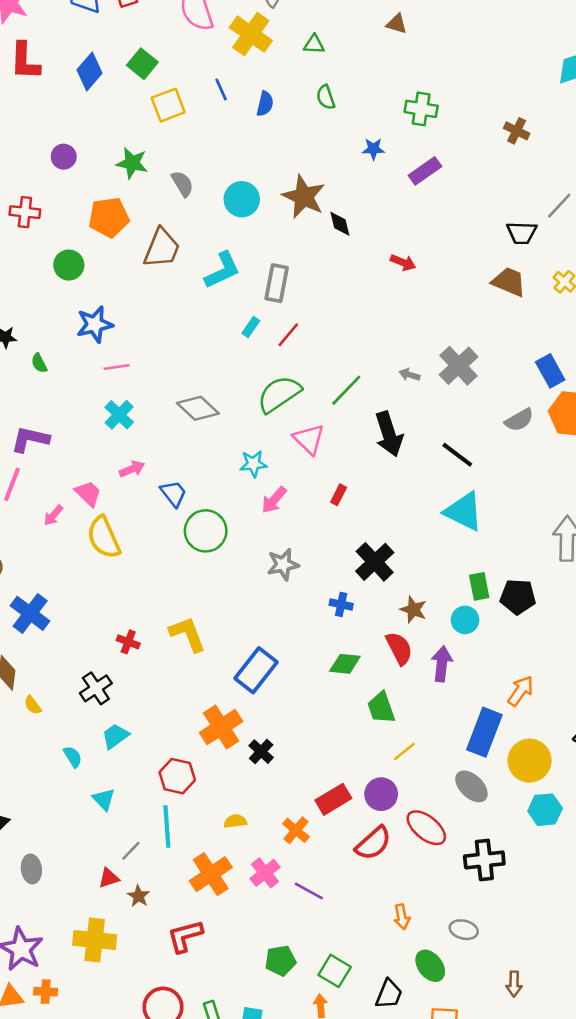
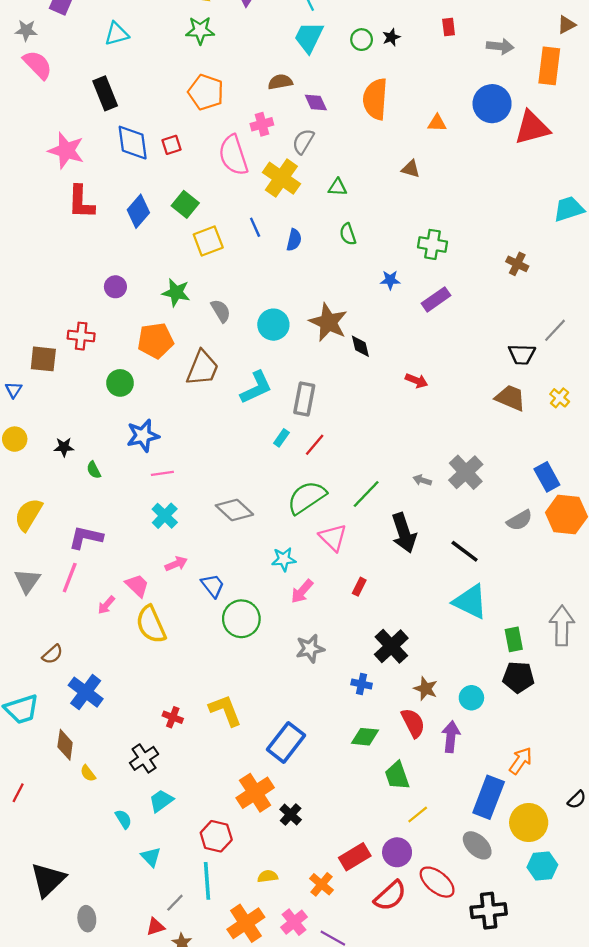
green rectangle: (479, 586) -> (514, 639), moved

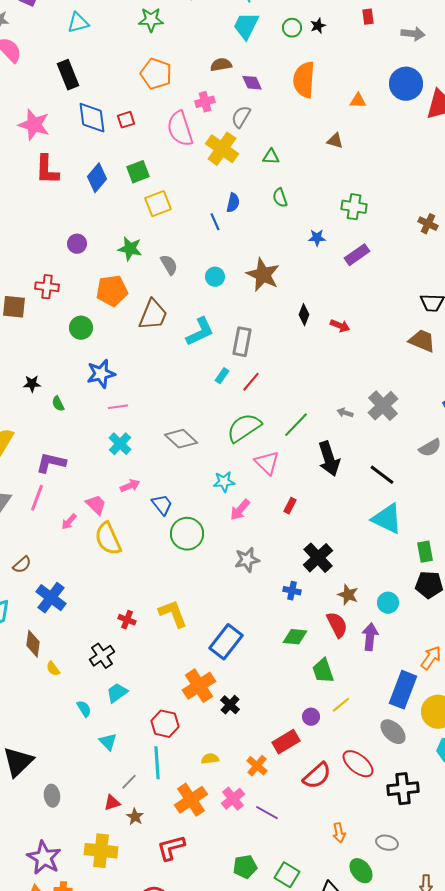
green square: (185, 204) -> (138, 172), turned 30
blue line: (255, 227) -> (215, 222), moved
cyan circle: (273, 325) -> (215, 277), size x0.7
black diamond: (360, 346) -> (304, 315), moved, turned 35
purple circle: (397, 852) -> (311, 717), moved, size x0.7

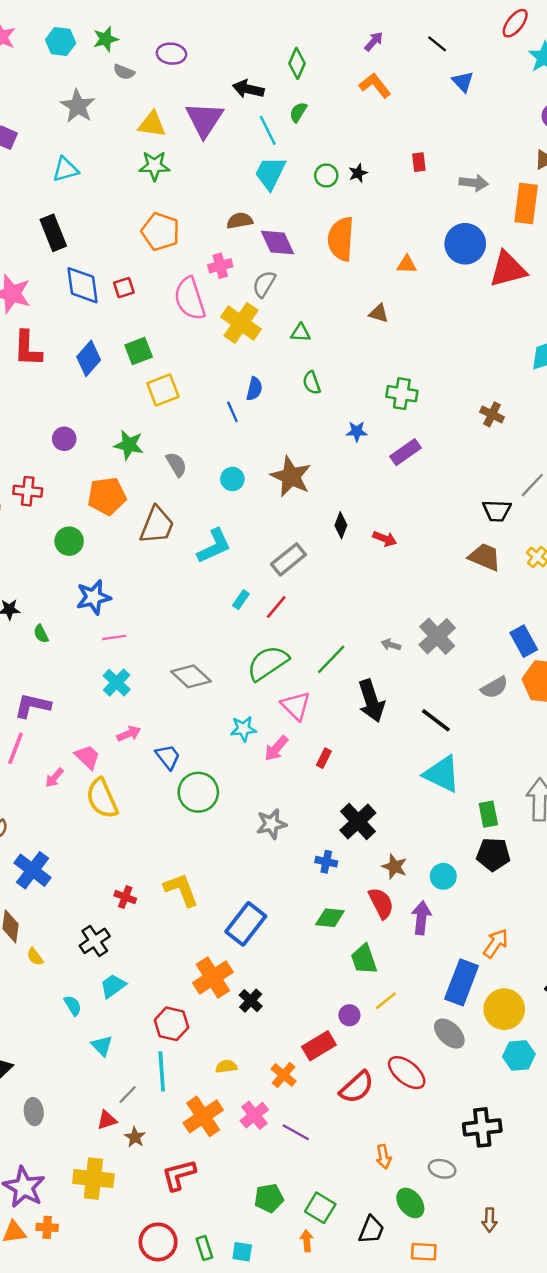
purple diamond: (252, 83) -> (277, 243), size x1.4
gray rectangle: (242, 342) -> (288, 559), moved, turned 40
pink arrow: (240, 510) -> (276, 748), moved
black cross: (403, 789) -> (482, 1127), moved

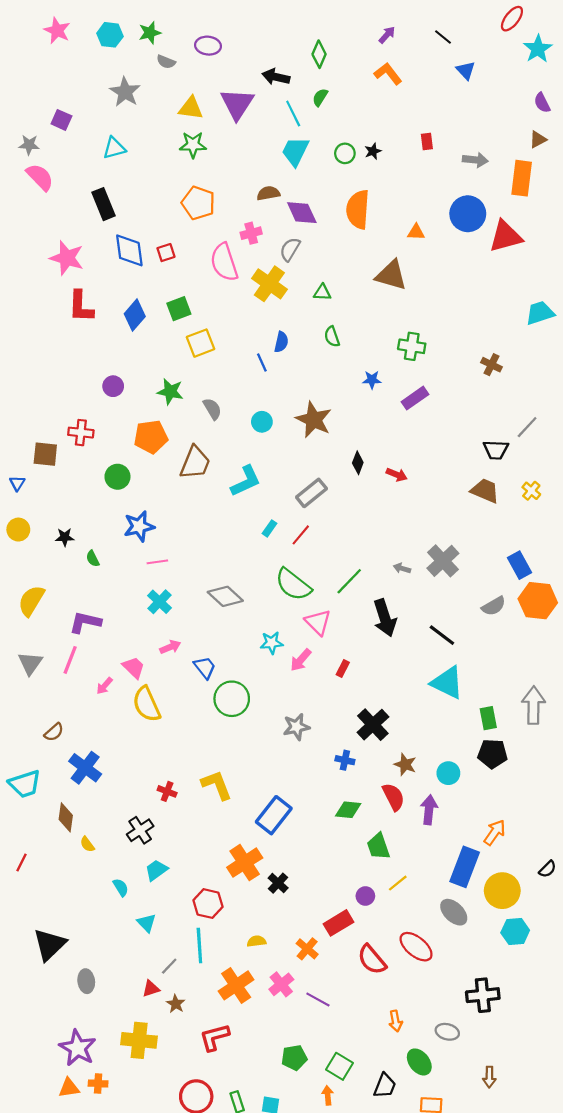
brown triangle: (379, 313) -> (391, 275), size x1.8
green semicircle: (268, 663) -> (293, 585), turned -108
red semicircle: (357, 1087) -> (372, 960), turned 92

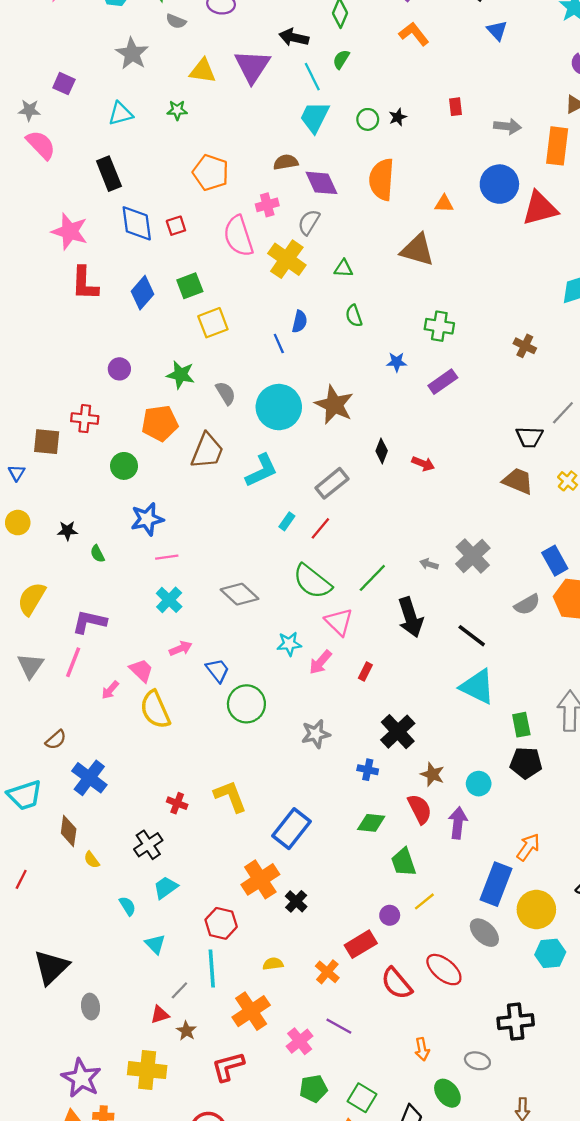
green star: (193, 145) -> (177, 110), moved, size x0.7
cyan circle: (262, 422) -> (279, 407), size x2.0
pink cross: (281, 984) -> (300, 1041), moved

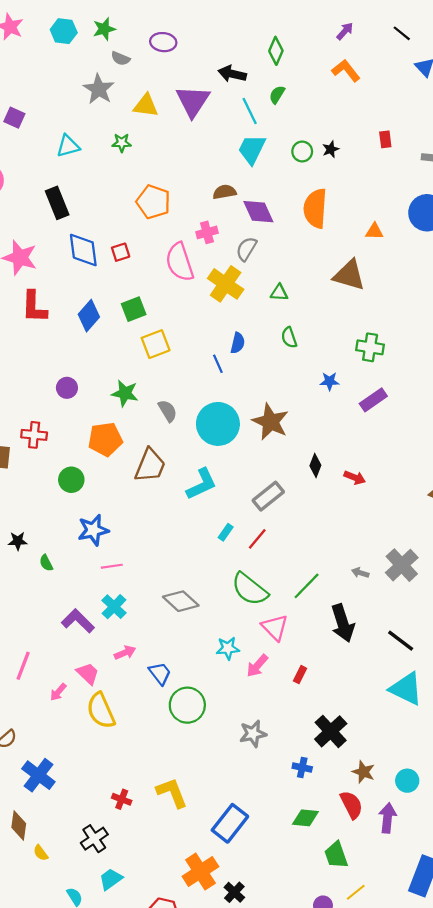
gray star: (132, 54) -> (99, 89), moved
purple L-shape: (89, 622) -> (78, 621), moved, turned 32

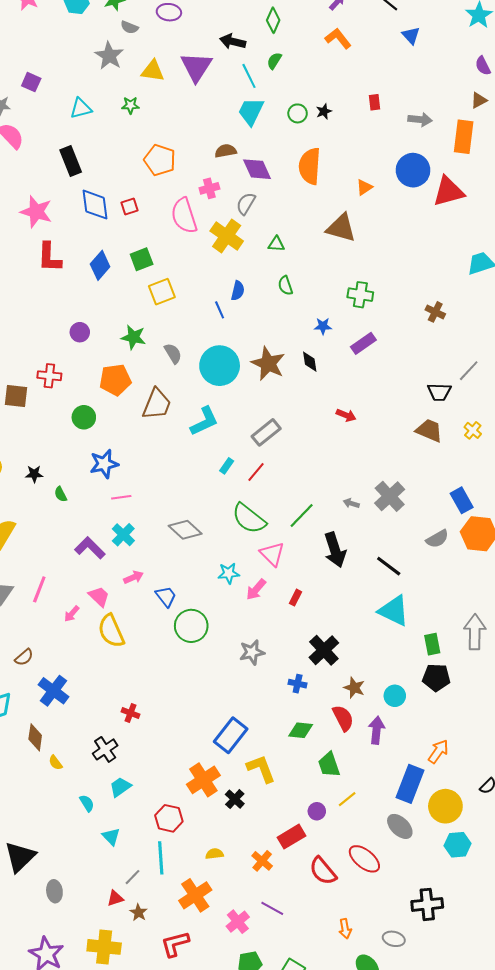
orange triangle: (374, 231) -> (364, 187), turned -36
black diamond: (315, 466) -> (310, 362), moved, turned -30
yellow L-shape: (172, 793) -> (261, 769), moved

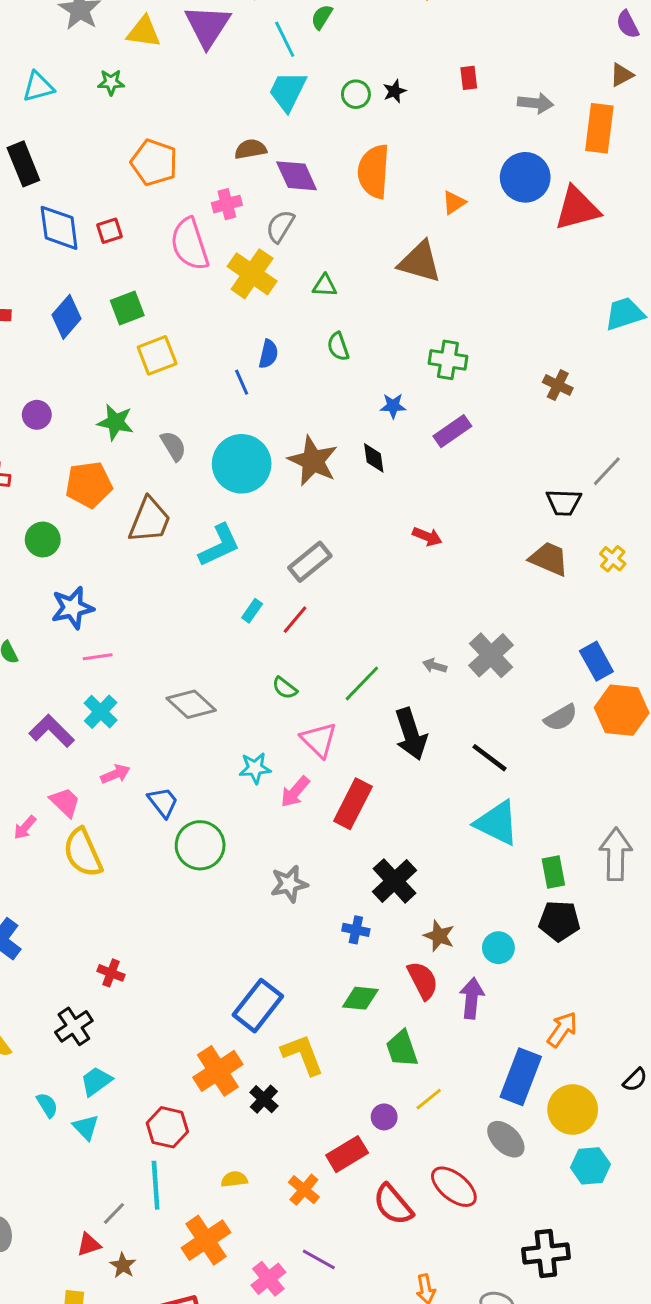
green semicircle: (249, 519) -> (285, 688), size x0.5
red rectangle: (296, 598) -> (353, 804), size x2.0
cyan triangle: (111, 837) -> (86, 1127), moved

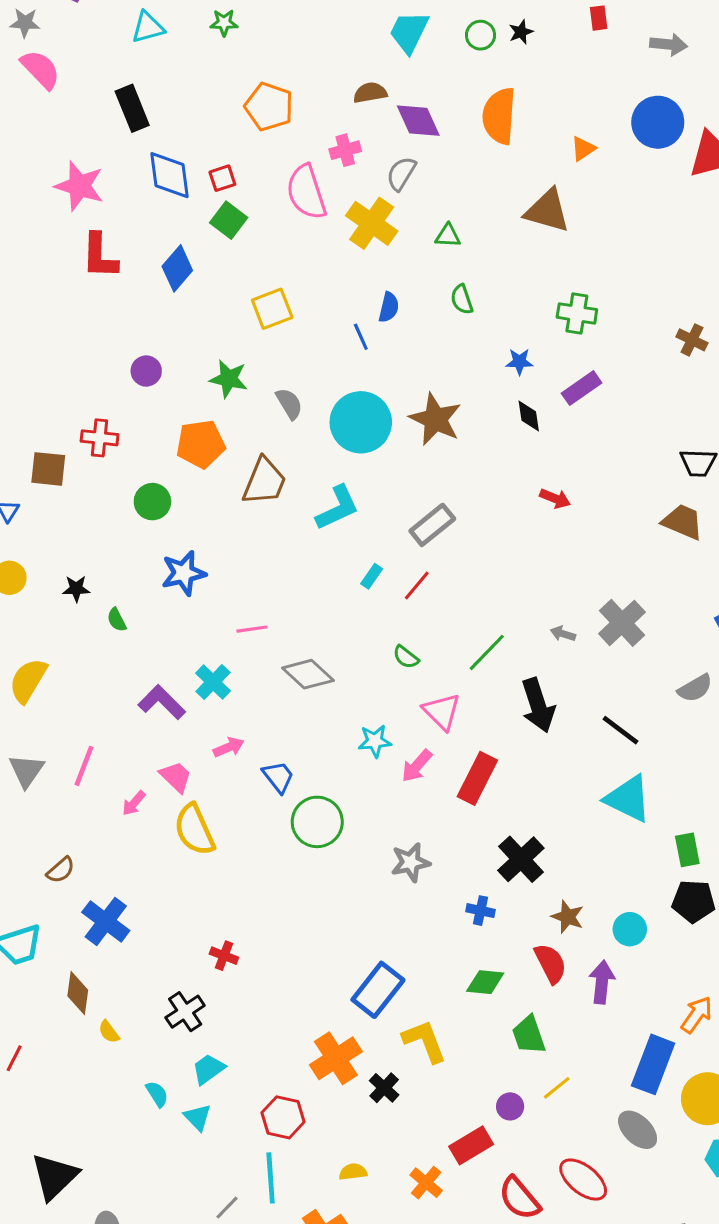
green square: (127, 308) -> (229, 220), moved, turned -32
black diamond: (374, 458) -> (529, 416), moved
pink line: (98, 657) -> (252, 629), moved

